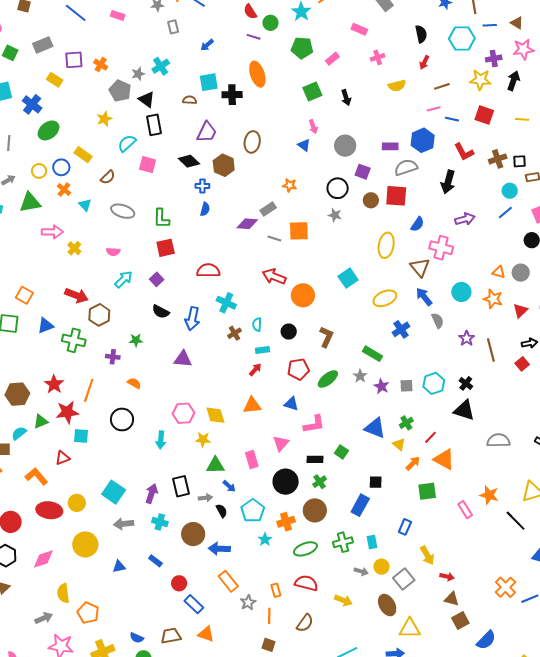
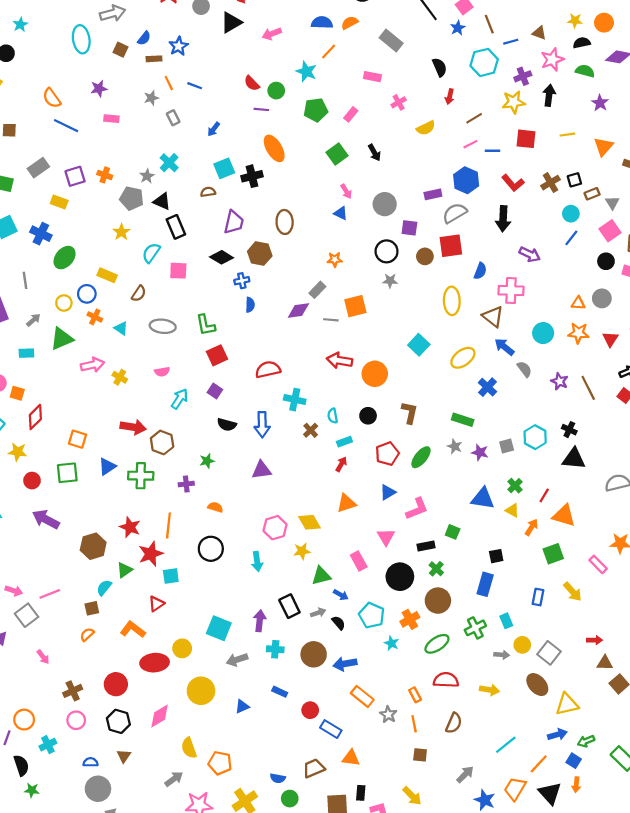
purple arrow: (465, 219) -> (530, 254), turned 54
blue triangle: (291, 404) -> (388, 492), turned -35
yellow arrow: (427, 555) -> (573, 592), moved

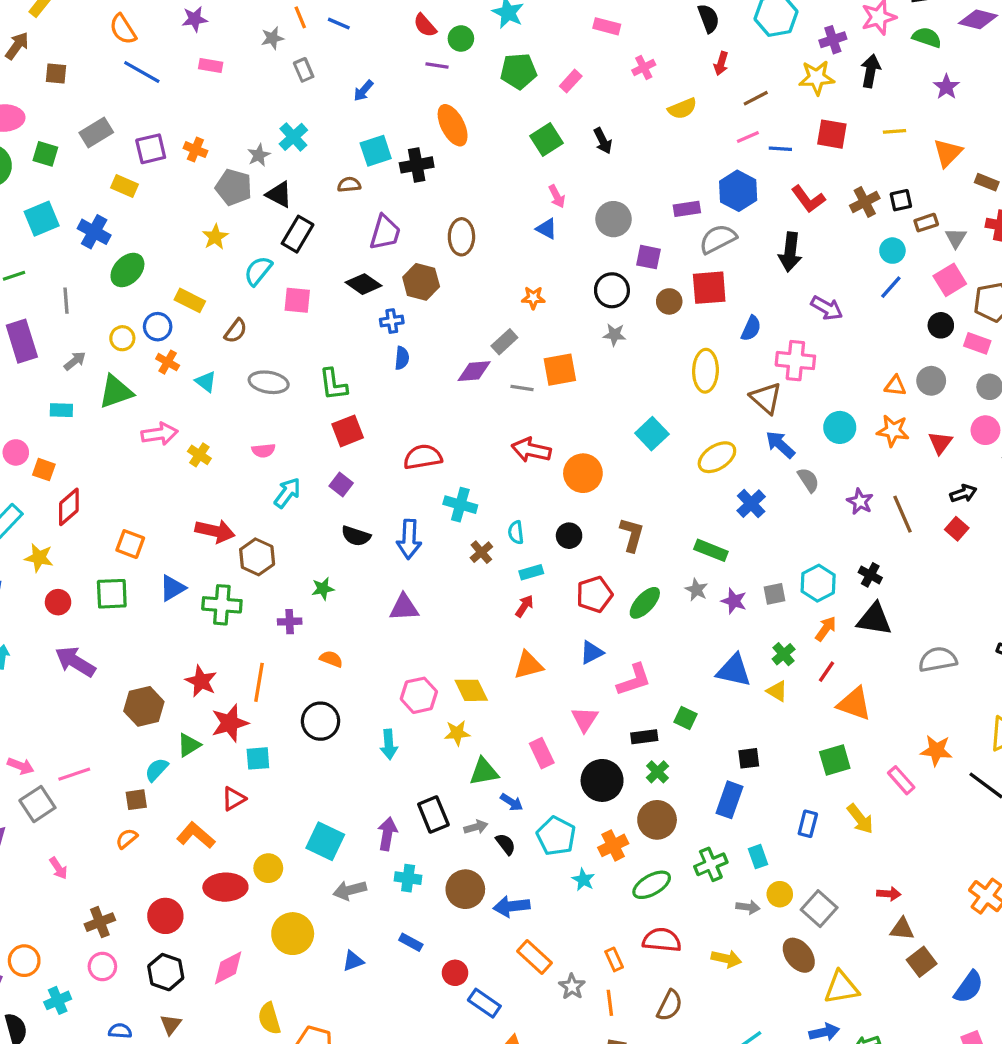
black rectangle: (176, 227) -> (298, 234), turned 50
orange arrow: (531, 527) -> (826, 629), moved

